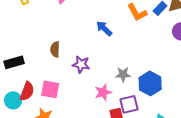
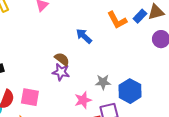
brown semicircle: (55, 49) -> (62, 59), moved, turned 126

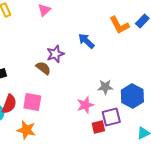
brown semicircle: (62, 59) -> (43, 68), moved
purple star: (61, 72) -> (55, 54), moved, turned -30

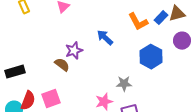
blue hexagon: (132, 96) -> (151, 57), moved
pink square: (32, 102) -> (51, 99), turned -30

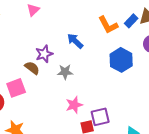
gray star: (124, 84) -> (65, 72), moved
pink square: (51, 99) -> (16, 88), moved

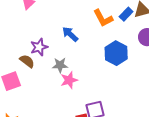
pink star: (74, 105) -> (69, 80), moved

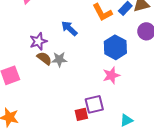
brown semicircle: (27, 61) -> (44, 58), moved
pink star: (69, 80) -> (111, 75), moved

